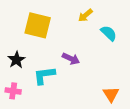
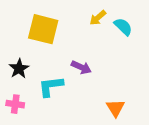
cyan semicircle: (109, 33) -> (123, 27), moved
orange triangle: (111, 94) -> (116, 108), moved

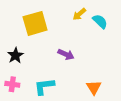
yellow square: (43, 29) -> (35, 23), turned -30
cyan L-shape: (51, 86) -> (44, 86), moved

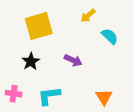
cyan semicircle: (100, 21) -> (110, 36), moved
black star: (15, 55) -> (31, 61), moved

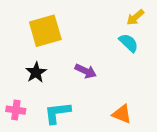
yellow arrow: (88, 16) -> (135, 17), moved
orange triangle: (104, 97) -> (122, 114), turned -36

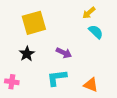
yellow arrow: (135, 17) -> (89, 13), moved
cyan L-shape: (57, 113) -> (57, 78), moved

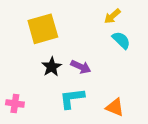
black star: (27, 54) -> (52, 67), moved

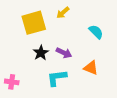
yellow arrow: (112, 16) -> (63, 13), moved
orange triangle: (115, 107) -> (91, 68), moved

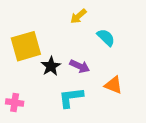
yellow square: (34, 23) -> (26, 46), moved
cyan semicircle: (96, 32) -> (106, 37), moved

